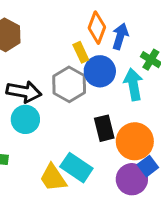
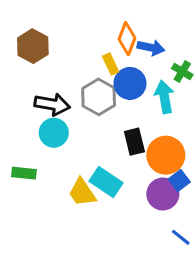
blue arrow: (120, 36) -> (151, 48), turned 85

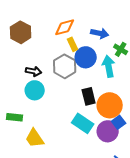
orange diamond: (127, 39) -> (65, 27), moved, turned 55
black arrow: (52, 104) -> (34, 71), size x0.7
cyan rectangle: (106, 182) -> (83, 123), moved
yellow trapezoid: (82, 193) -> (35, 138), moved

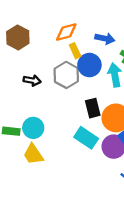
cyan circle: (35, 90) -> (33, 128), moved

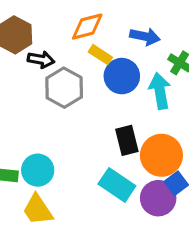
yellow rectangle: (75, 51) -> (100, 55), turned -32
gray hexagon: (66, 75) -> (64, 88), moved
black arrow: (32, 80) -> (41, 60), moved

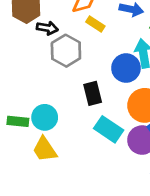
blue circle: (122, 76) -> (126, 68), moved
black rectangle: (127, 140) -> (93, 93), moved

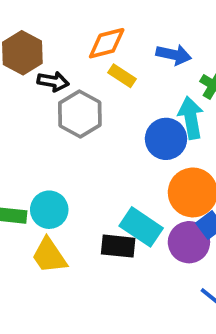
black rectangle: (93, 93) -> (118, 246), moved, turned -70

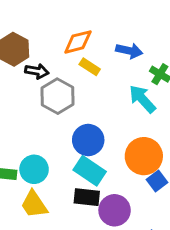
cyan arrow: (191, 118) -> (142, 99), turned -32
blue circle: (166, 139) -> (88, 140), moved
cyan rectangle: (141, 227) -> (90, 171), moved
purple circle: (189, 242) -> (115, 210), moved

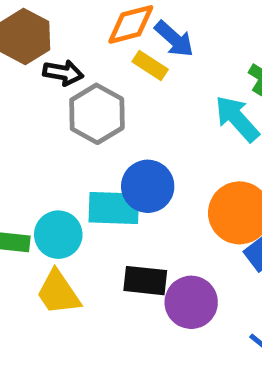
blue arrow: (129, 51) -> (174, 39), moved, turned 30
cyan rectangle: (90, 171) -> (114, 208), moved, turned -32

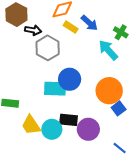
blue arrow: (174, 39) -> (89, 23), moved
cyan circle: (58, 235) -> (52, 129), moved

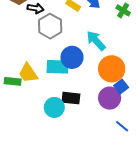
cyan arrow: (108, 50) -> (96, 41), moved
yellow trapezoid: (31, 125) -> (28, 73), moved
purple circle: (88, 129) -> (110, 98), moved

